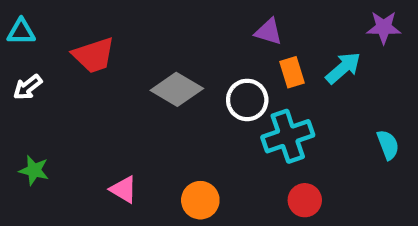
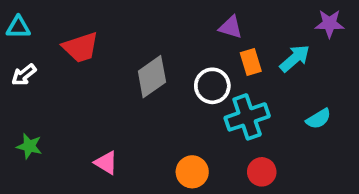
gray diamond: (177, 89) -> (152, 77), turned -66
cyan semicircle: (388, 145) -> (318, 119), moved, turned 80
orange circle: (200, 200) -> (192, 172), moved

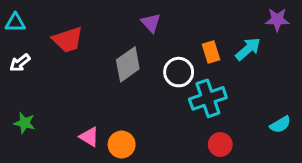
purple triangle: (231, 27) -> (151, 23), moved, turned 30
cyan semicircle: (318, 119) -> (280, 124), moved
orange circle: (192, 172) -> (122, 145), moved

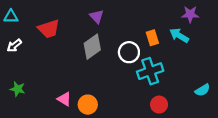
purple star: (277, 20) -> (190, 14), moved
purple triangle: (151, 23) -> (97, 17), moved
cyan arrow: (248, 49) -> (179, 35), turned -108

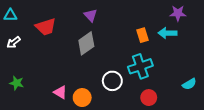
cyan arrow: (179, 35) -> (167, 33), turned -30
white circle: (129, 52) -> (112, 81), moved

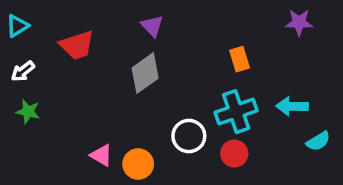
cyan triangle: (10, 15) -> (17, 26), turned -32
cyan arrow: (167, 33) -> (292, 106), moved
green star: (17, 83) -> (28, 112), moved
red circle: (149, 98) -> (234, 154), moved

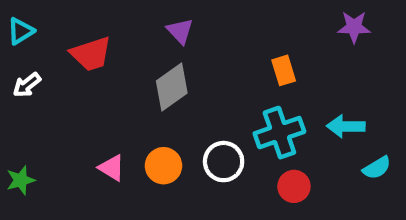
green star: (28, 112) -> (21, 180), moved, turned -30
red circle: (234, 154) -> (294, 186), moved
pink triangle: (101, 155) -> (112, 168), moved
orange circle: (138, 164) -> (163, 166), moved

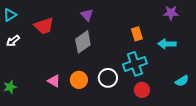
cyan arrow: (346, 126) -> (167, 44), moved

